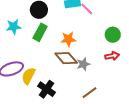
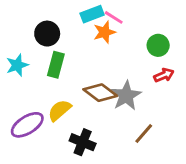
orange star: (68, 39) -> (104, 32), moved
gray star: (83, 64) -> (126, 96), size x1.5
yellow semicircle: (28, 76) -> (60, 110), moved, turned 36

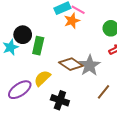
black circle: (47, 34) -> (23, 35), moved

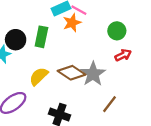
green rectangle: (38, 46) -> (41, 37), moved
yellow semicircle: (42, 78) -> (39, 76), moved

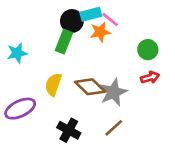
black circle: (16, 40) -> (72, 21), moved
yellow semicircle: (39, 76) -> (53, 84), turned -36
brown line: (109, 104) -> (114, 128), moved

